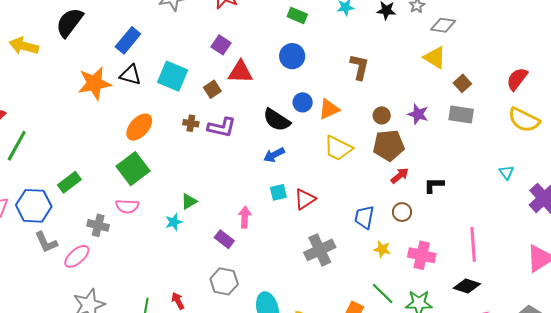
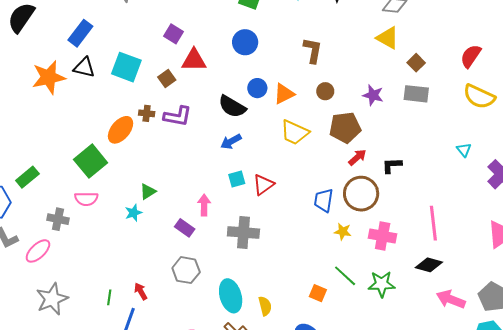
brown circle: (382, 115) -> (325, 91), moved
orange ellipse: (139, 127) -> (121, 130), moved
brown circle: (402, 212) -> (361, 194), size x1.8
gray cross: (320, 250) -> (243, 232), moved, turned 32

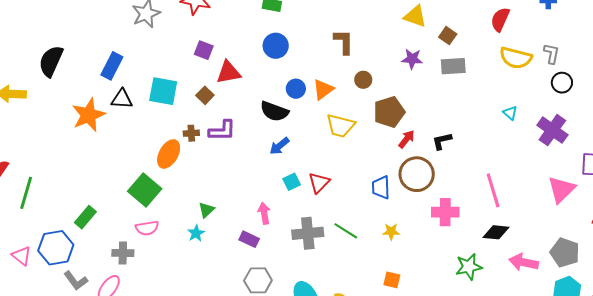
purple star: (373, 95) -> (412, 59), moved
yellow star: (343, 232) -> (391, 232), moved
green line: (345, 276) -> (346, 231), moved
green star: (382, 284) -> (469, 267), moved

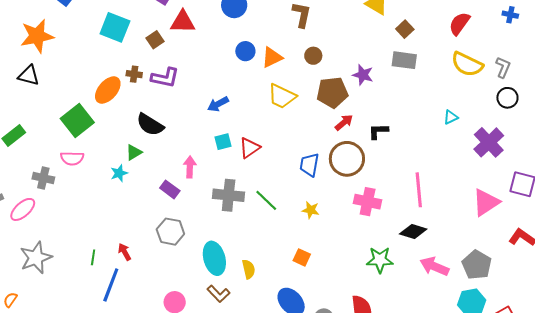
purple star: (412, 59) -> (363, 75), moved
black triangle: (122, 99) -> (29, 75), moved
black semicircle: (274, 111) -> (150, 125), moved
cyan triangle: (510, 113) -> (451, 117), turned 42

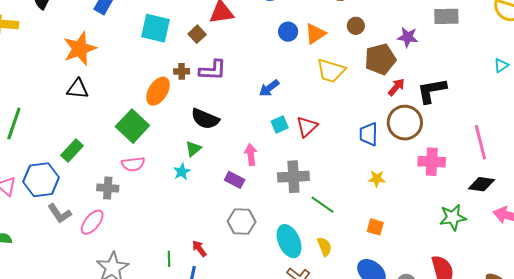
black L-shape: (378, 131) -> (432, 91), size x1.5
green line: (266, 200) -> (323, 205), moved

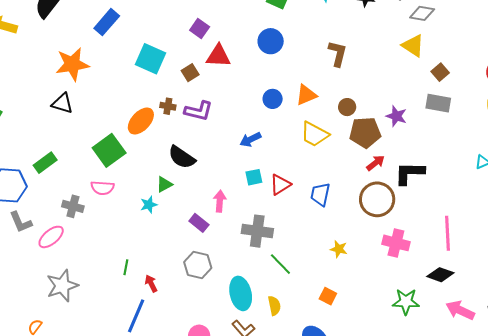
brown circle: (356, 26) -> (347, 107), moved
blue circle: (288, 32) -> (273, 99), moved
blue trapezoid: (369, 134) -> (320, 194), moved
green line: (169, 259) -> (126, 267), moved

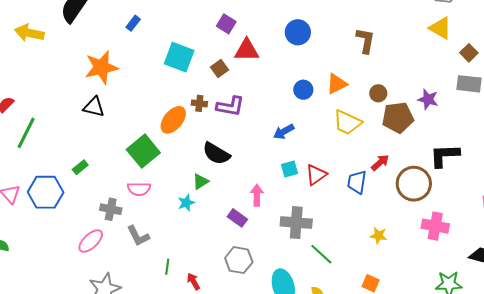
blue rectangle: (107, 22) -> (133, 23), size x0.6
green rectangle: (45, 163) -> (80, 167), size x0.7
red arrow: (376, 163) -> (380, 163), moved
gray L-shape: (21, 222) -> (138, 236), moved

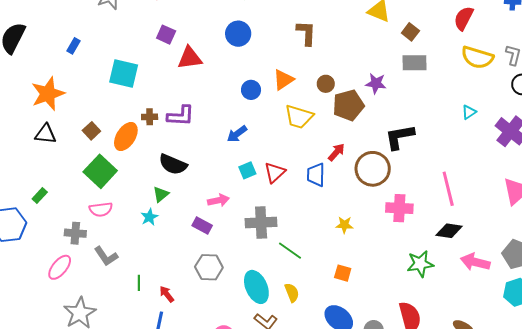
brown square: (219, 69) -> (91, 131), moved
pink arrow: (257, 195) -> (218, 200), turned 85

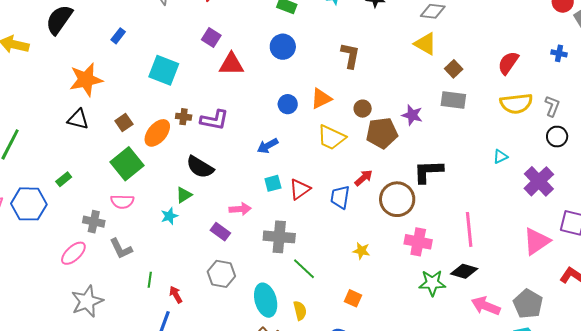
yellow semicircle: (477, 57) -> (516, 104), turned -32
green star: (420, 264) -> (432, 283), moved

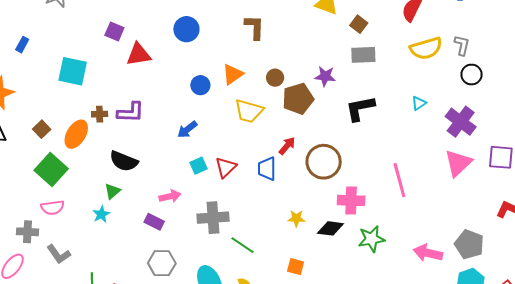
black L-shape: (428, 171) -> (360, 108), moved
pink triangle: (537, 241) -> (458, 163), moved
black diamond: (464, 271) -> (330, 228), moved

